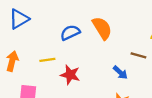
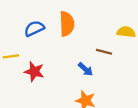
orange semicircle: (102, 28) -> (67, 24), turned 30

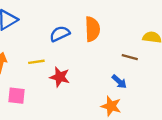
blue arrow: (85, 69) -> (119, 82), moved

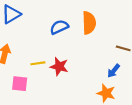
yellow line: (36, 62) -> (38, 63), moved
blue arrow: (119, 82) -> (114, 71), turned 88

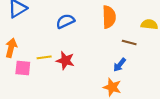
orange semicircle: (89, 23) -> (109, 17), moved
pink square: (20, 84) -> (23, 68), moved

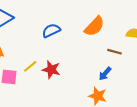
orange semicircle: (109, 17) -> (94, 26), turned 45
yellow line: (44, 57) -> (30, 66), turned -32

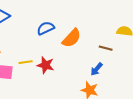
orange semicircle: (94, 26) -> (72, 38), moved
yellow line: (30, 66) -> (26, 62), turned 32

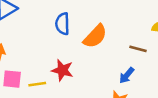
blue semicircle: (46, 28) -> (62, 24), turned -66
yellow line: (26, 62) -> (37, 84), moved

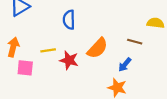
orange semicircle: (95, 36) -> (97, 48), moved
yellow line: (37, 84) -> (48, 50), moved

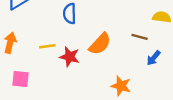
blue arrow: (125, 65) -> (154, 58), moved
pink square: (25, 68) -> (21, 79), moved

